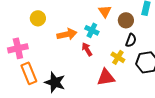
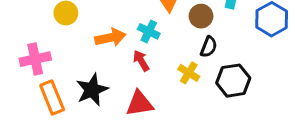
red triangle: (106, 77) -> (140, 104), moved
black star: (55, 82) -> (92, 90), moved, turned 30

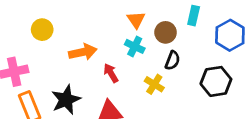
cyan cross: (149, 31) -> (135, 46), moved
black hexagon: (233, 81) -> (216, 81), moved

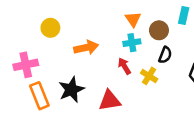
cyan cross: (135, 46) -> (132, 43), turned -35
red arrow: (111, 73) -> (124, 66), moved

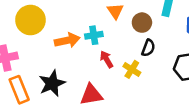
yellow circle: (50, 28) -> (30, 20), size x1.5
cyan cross: (132, 43) -> (94, 35), moved

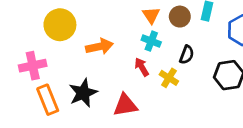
brown circle: (142, 23) -> (180, 17), moved
cyan cross: (94, 35) -> (151, 41), moved, turned 30

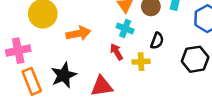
yellow cross: (169, 78) -> (141, 62), turned -35

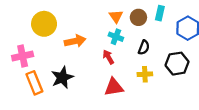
yellow cross: (141, 62) -> (145, 74), moved
red triangle: (102, 86) -> (114, 87), moved

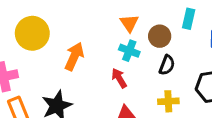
brown circle: (138, 17) -> (160, 36), moved
orange arrow: (75, 41) -> (74, 56), turned -54

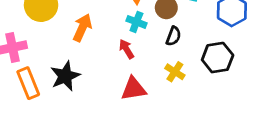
yellow cross: (168, 101) -> (175, 72), turned 36

